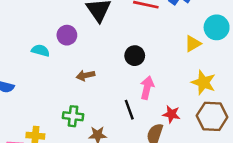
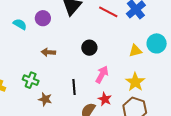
pink arrow: (147, 88) -> (102, 75), moved

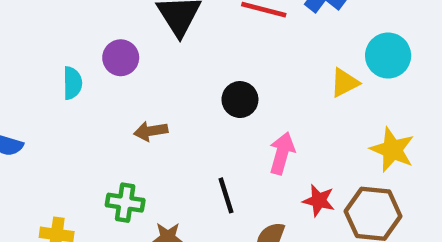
cyan semicircle: (20, 24) -> (72, 83), turned 72
yellow star: (135, 82) -> (392, 150), moved
red star: (105, 99) -> (319, 200), moved

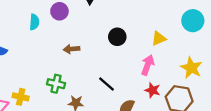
yellow triangle: (345, 83) -> (159, 38), moved
pink arrow: (282, 153) -> (148, 65), moved
black line: (226, 195) -> (107, 84), turned -36

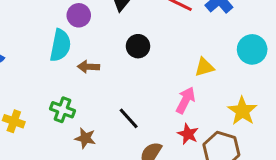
cyan semicircle: (34, 22) -> (60, 45), moved, size x1.5
black circle: (117, 37) -> (138, 46), moved

